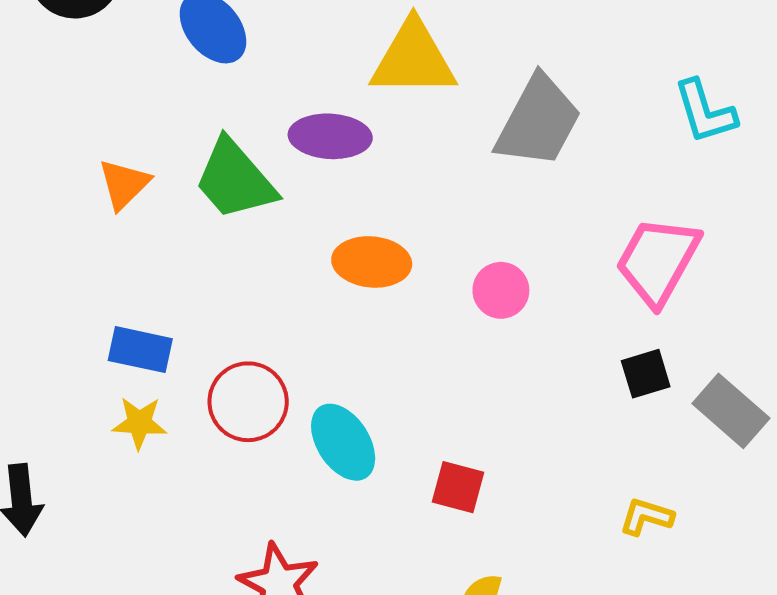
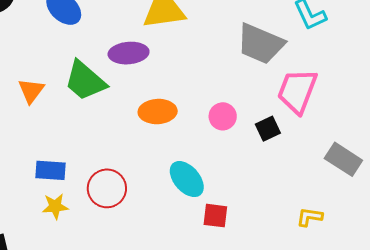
gray trapezoid: (538, 121) -> (260, 44), moved, turned 93
black square: (646, 374) -> (268, 129), moved
cyan ellipse: (343, 442) -> (187, 179), moved

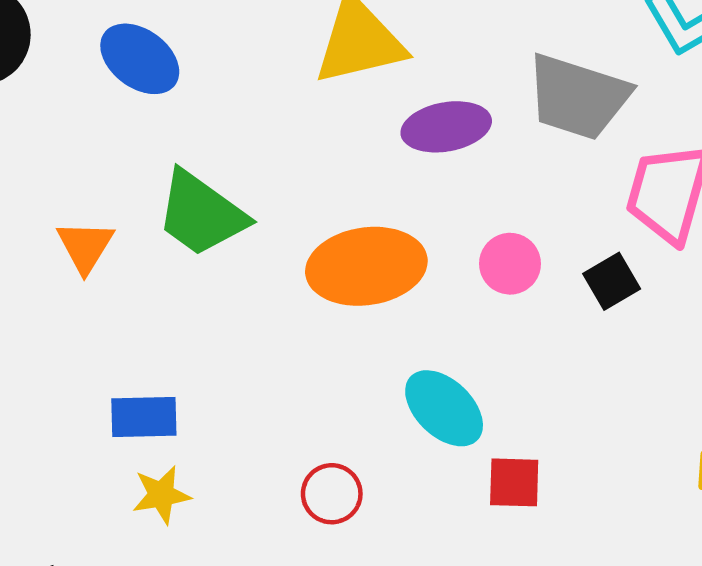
purple ellipse: (129, 53) -> (446, 127), moved
orange ellipse: (158, 112) -> (366, 266), size x1.4
red circle: (107, 188) -> (332, 494), moved, size x0.7

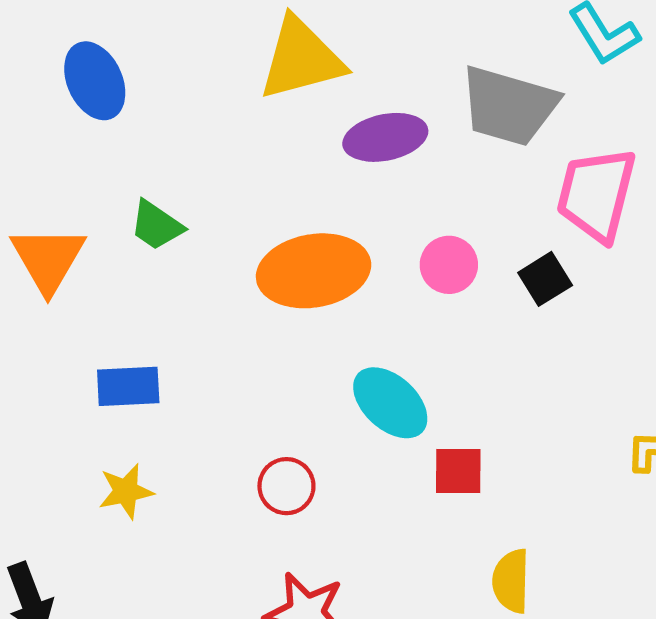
blue ellipse: (140, 59) -> (95, 81), turned 30
green trapezoid: (201, 214) -> (156, 225), size x0.6
orange triangle: (85, 246) -> (48, 259), size x1.4
blue rectangle: (144, 417) -> (128, 386), moved

